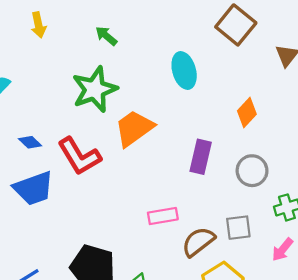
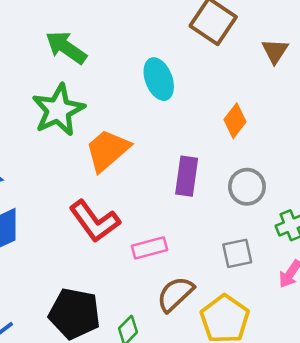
green arrow: (106, 36) -> (66, 48), size x1.6
red L-shape: (79, 156) -> (95, 221), moved
brown semicircle: (198, 242) -> (175, 294), moved

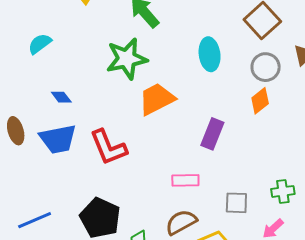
gray circle: (247, 187) -> (266, 67), moved
red L-shape: (95, 221) -> (108, 147), moved
pink rectangle: (150, 248) -> (185, 180), moved

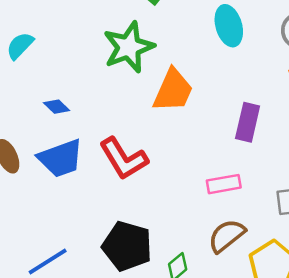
orange trapezoid: (157, 99) -> (173, 90), turned 150

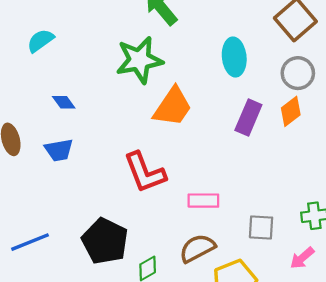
purple rectangle: (248, 122) -> (248, 118), moved
blue trapezoid: (61, 158) -> (59, 150), size x0.7
red L-shape: (124, 159) -> (145, 172), moved

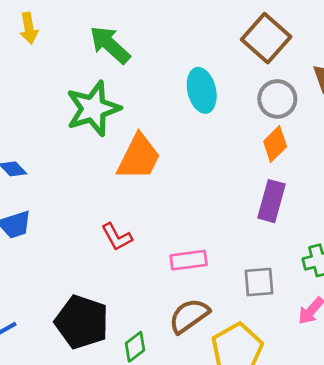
purple rectangle: (248, 118) -> (272, 201), moved
red L-shape: (145, 172) -> (117, 237), size x0.6

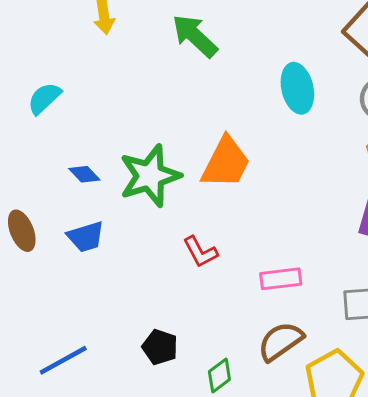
green star: (93, 109) -> (150, 176), moved
black pentagon: (82, 322) -> (160, 347), size x0.6

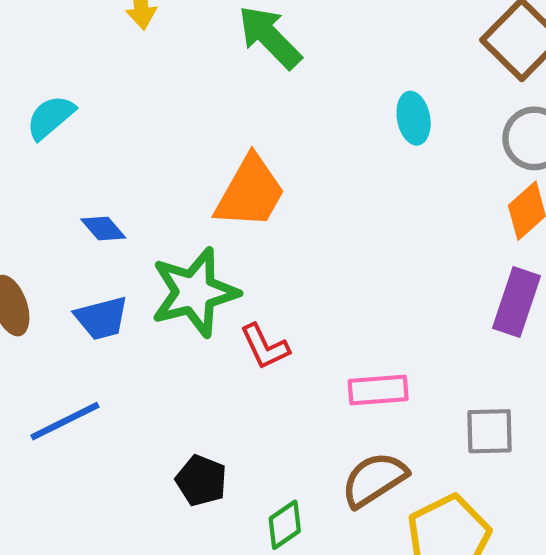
cyan ellipse: (297, 88) -> (414, 118), size x0.7
orange trapezoid: (226, 163) -> (250, 192), moved
green star: (150, 176) -> (194, 292), moved
blue line: (63, 360) -> (65, 421), moved

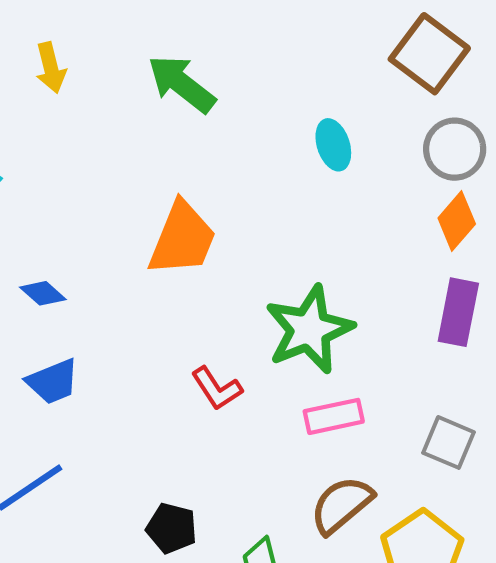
green star: (194, 292) -> (309, 329), moved
gray square: (490, 431) -> (448, 442), turned 32

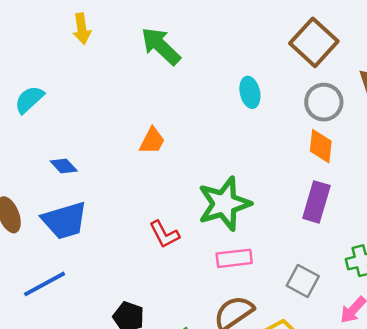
orange diamond: (457, 221) -> (321, 146), turned -40
orange trapezoid: (182, 239) -> (152, 141), size x0.6
blue trapezoid: (53, 382) -> (65, 220), size x1.4

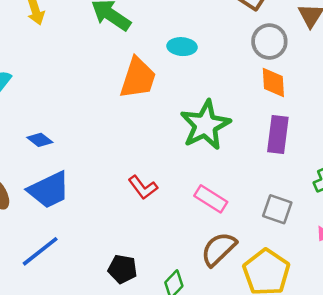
cyan ellipse: (250, 92) -> (182, 47), moved, turned -64
orange trapezoid: (152, 141) -> (138, 78), moved, size x1.6
green star: (224, 204) -> (205, 125), moved
pink rectangle: (234, 258) -> (211, 199), turned 48

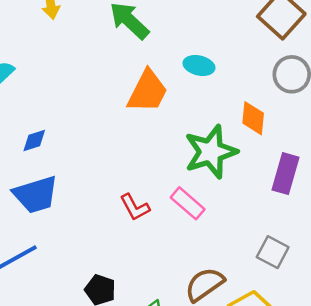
orange diamond: (273, 83) -> (253, 118), moved
blue diamond: (40, 140) -> (34, 140), turned -65
pink rectangle: (211, 199) -> (188, 203), moved

